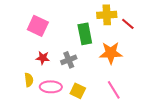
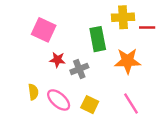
red line: (128, 24) -> (147, 28), turned -40
red star: (43, 58) -> (57, 60), moved
pink ellipse: (51, 87) -> (59, 100), turned 40

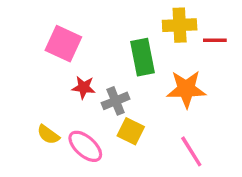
yellow semicircle: (33, 92) -> (48, 135), turned 133
yellow square: (90, 105) -> (131, 131), moved

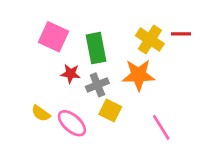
yellow cross: (180, 25) -> (150, 40), moved, turned 36
green rectangle: (143, 57) -> (96, 48), moved
orange star: (186, 89) -> (139, 75), moved

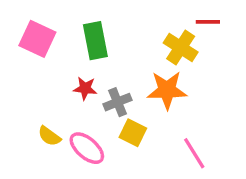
red line: (181, 34) -> (208, 22), moved
pink square: (53, 37) -> (37, 39), moved
green rectangle: (96, 48) -> (95, 41), moved

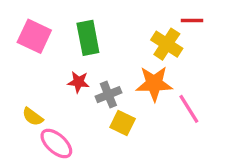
yellow semicircle: (49, 136) -> (33, 117), moved
pink ellipse: (87, 148) -> (56, 144), moved
pink line: (194, 153) -> (189, 109), moved

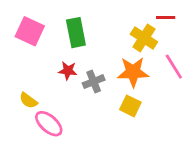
pink line: (189, 109) -> (174, 67), moved
yellow square: (123, 123) -> (130, 106), moved

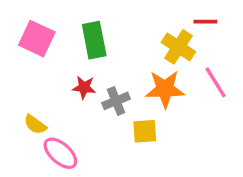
yellow square: (130, 106) -> (145, 131), moved, turned -30

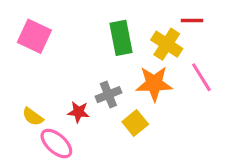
green rectangle: (94, 40) -> (121, 38), moved
red star: (84, 87) -> (78, 112), moved
yellow square: (145, 131) -> (135, 123), turned -35

